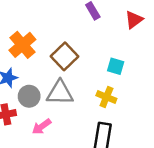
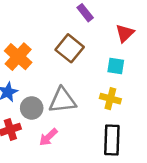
red triangle: (134, 20) -> (125, 33), moved
brown square: (65, 56) -> (70, 48), moved

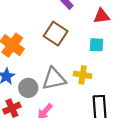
red triangle: (125, 33) -> (102, 16), turned 42
yellow cross: (110, 99) -> (83, 75), moved

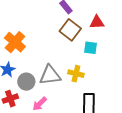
brown square: (56, 34) -> (70, 30), moved

